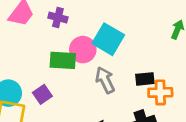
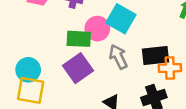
black rectangle: (145, 79) -> (155, 56), size x1.5
purple square: (42, 94) -> (78, 68), moved, size x1.6

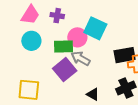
gray arrow: (118, 57) -> (81, 58), moved, turned -30
cyan circle: (28, 70) -> (31, 41), moved

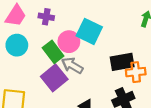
green rectangle: (63, 47) -> (53, 52), turned 54

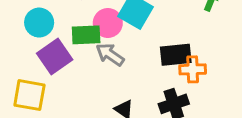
green rectangle: (53, 52) -> (86, 35), turned -60
purple square: (54, 78) -> (55, 57), moved

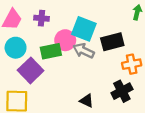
gray arrow: (110, 55) -> (84, 51), moved
black rectangle: (176, 55) -> (112, 42), moved

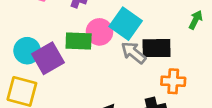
cyan circle: (16, 48) -> (27, 51), moved
gray arrow: (84, 51) -> (133, 53), moved

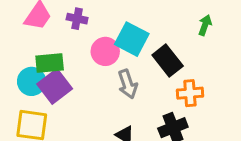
green rectangle: (79, 41) -> (50, 63), moved
black rectangle: (156, 48) -> (168, 60), turned 60
gray arrow: (133, 53) -> (128, 84), moved, turned -140

